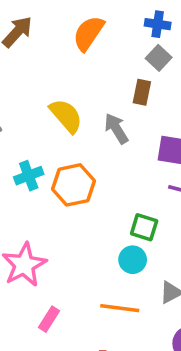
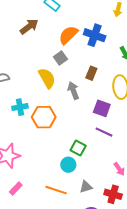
blue cross: (158, 24) -> (95, 35), moved, size x1.5
gray square: (159, 58) -> (60, 58), moved

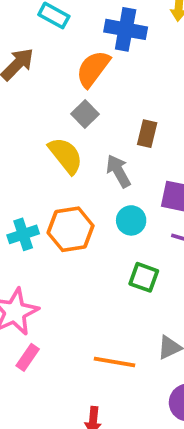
blue cross: (95, 35) -> (126, 29), moved
cyan cross: (20, 107) -> (23, 234), moved
cyan circle: (68, 165) -> (131, 220), moved
pink rectangle: (16, 188) -> (28, 357), moved

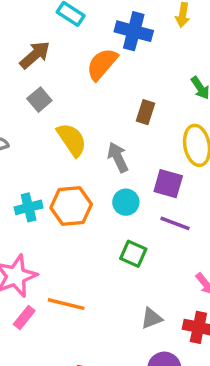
gray square: (85, 114) -> (39, 100), moved
brown rectangle: (147, 134) -> (145, 112), moved
orange line: (115, 362) -> (66, 304), moved

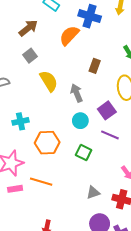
purple square: (168, 184) -> (107, 110), turned 36
orange hexagon: (71, 206) -> (47, 143), moved
pink rectangle: (24, 318) -> (15, 189), turned 40

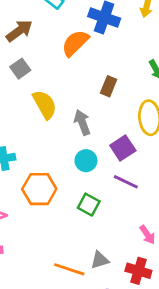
orange line: (41, 182) -> (69, 269), moved

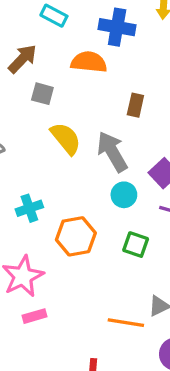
orange semicircle: (75, 43) -> (89, 62), turned 60
gray square: (20, 69) -> (42, 94), moved, turned -30
gray arrow: (82, 122) -> (112, 152), size x1.4

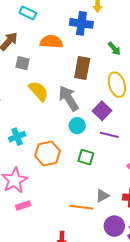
blue cross: (117, 27) -> (81, 23), moved
brown rectangle: (135, 105) -> (82, 68), size x1.5

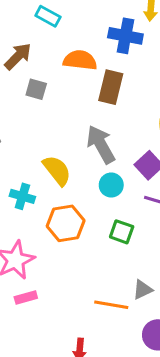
brown rectangle: (82, 68) -> (111, 87), moved
yellow semicircle: (39, 91) -> (57, 170), moved
cyan cross: (17, 137) -> (22, 196), turned 35

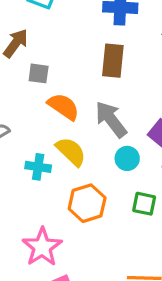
orange semicircle: (80, 60) -> (63, 107), moved, turned 36
cyan cross: (22, 196) -> (38, 167), moved

